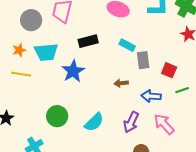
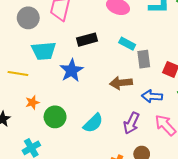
orange star: (19, 50) -> (32, 102), moved
brown arrow: (121, 83) -> (121, 83), size x1.5

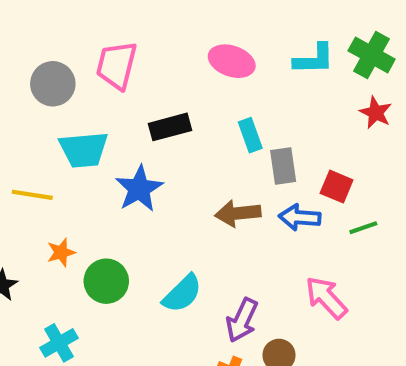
cyan rectangle: (127, 44) -> (250, 135), turned 42
blue arrow: (152, 96) -> (300, 217), moved
purple arrow: (131, 123) -> (242, 320), moved

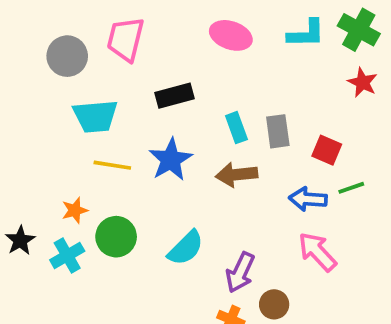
cyan rectangle: (250, 135) -> (236, 128), moved
blue star: (139, 189) -> (171, 160), moved
yellow line: (32, 195) -> (112, 165), moved
blue arrow: (300, 217) -> (308, 199), moved
cyan cross: (59, 343) -> (67, 255), moved

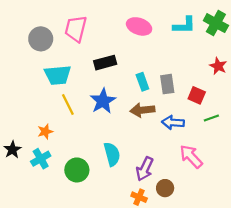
red star: (362, 82) -> (218, 66), moved
yellow line: (112, 165) -> (68, 104), turned 55
blue arrow: (308, 199) -> (173, 123), moved
green circle: (116, 237) -> (77, 170), moved
cyan semicircle: (186, 248) -> (112, 154), turned -60

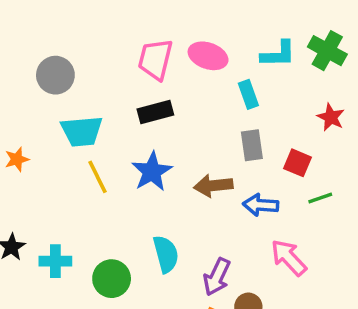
pink trapezoid: (76, 29) -> (155, 59), moved
cyan rectangle: (142, 82) -> (248, 94), moved
orange star: (45, 132) -> (17, 159), moved
cyan cross: (41, 159) -> (55, 261), turned 30

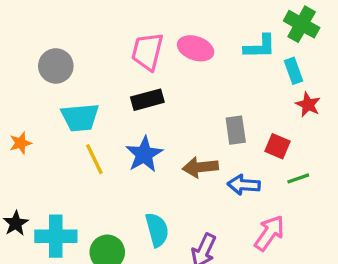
green cross: (327, 51) -> (302, 24), moved
cyan rectangle: (248, 94) -> (294, 71), moved
pink arrow: (289, 258) -> (269, 233), turned 78
cyan cross: (55, 261) -> (56, 236), size x1.4

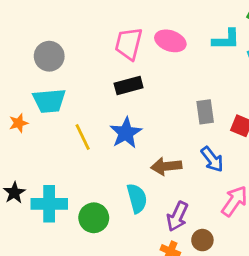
cyan trapezoid: (80, 117) -> (49, 101), moved
brown arrow: (200, 167) -> (166, 166), moved
blue arrow: (244, 185) -> (212, 159), turned -132

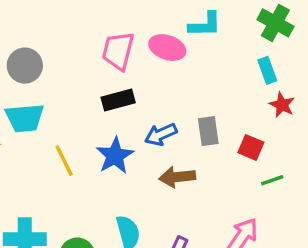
cyan L-shape: (226, 39) -> (205, 25), moved
blue arrow: (212, 159) -> (161, 134), moved, turned 104
brown arrow: (166, 166) -> (177, 177), moved

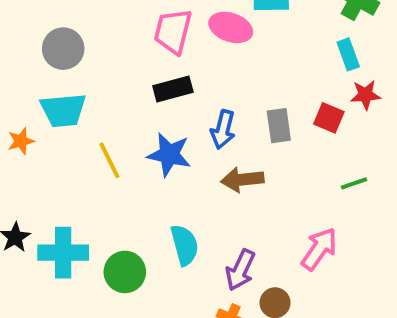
red star: (282, 105) -> (365, 95), turned -30
blue arrow: (161, 134) -> (223, 129), turned -52
red square: (251, 147) -> (329, 118), moved
blue star: (115, 156) -> (169, 155), turned -30

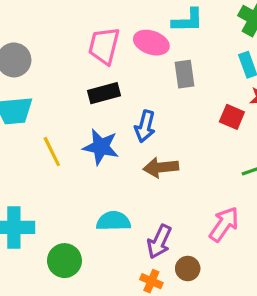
gray rectangle: (279, 126) -> (185, 74), moved
cyan semicircle: (185, 245) -> (113, 221), turned -76
green circle: (125, 272) -> (64, 261), moved

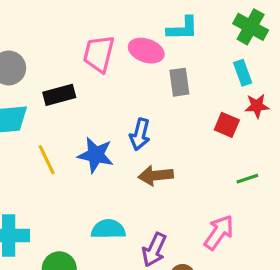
black rectangle: (104, 93) -> (59, 95), moved

